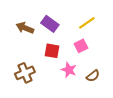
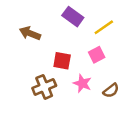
purple rectangle: (50, 24) -> (73, 17), moved
brown cross: (25, 73) -> (44, 87), moved

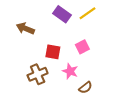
yellow line: (104, 27) -> (87, 13), moved
brown semicircle: (111, 91) -> (85, 88), moved

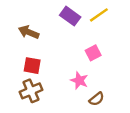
red square: (53, 52) -> (32, 66), moved
brown cross: (38, 74) -> (31, 91), moved

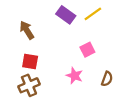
brown arrow: (29, 32) -> (27, 30), turned 36
brown semicircle: (97, 99) -> (107, 79), moved, turned -32

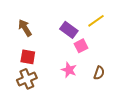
yellow line: (93, 14) -> (96, 21), moved
purple rectangle: (66, 15) -> (69, 30), moved

